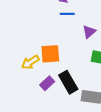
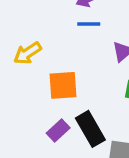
yellow arrow: (30, 62) -> (27, 53), moved

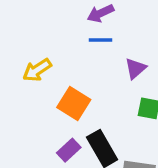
orange square: (63, 85) -> (74, 103), turned 36

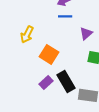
yellow arrow: (37, 70) -> (27, 34), turned -30

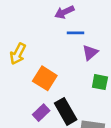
blue line: (65, 16) -> (75, 33), moved

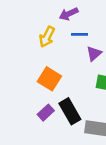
yellow arrow: (18, 54) -> (47, 37), moved

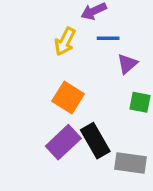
purple rectangle: (46, 113) -> (63, 142), size x1.5

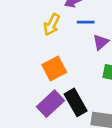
orange square: (68, 97) -> (54, 69), turned 30

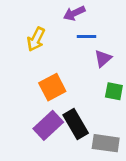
yellow arrow: (52, 25) -> (36, 39), moved

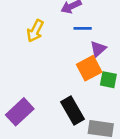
orange square: (52, 87) -> (89, 68), moved
purple rectangle: (48, 125) -> (20, 112), moved

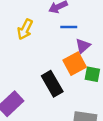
black rectangle: (72, 111) -> (52, 84), moved

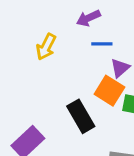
orange square: (75, 64) -> (109, 91), turned -30

